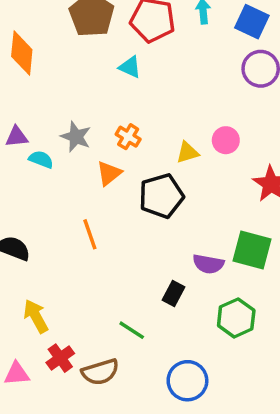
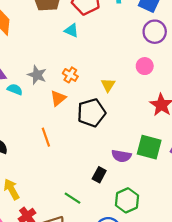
pink circle: (226, 140) -> (145, 66), moved
yellow triangle: (187, 152) -> (108, 85), turned -40
green hexagon: (236, 318) -> (127, 200), moved

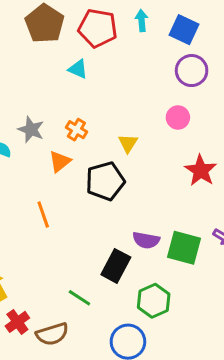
green square: (149, 147) -> (184, 248), moved
black rectangle: (99, 175) -> (116, 266), size x1.5

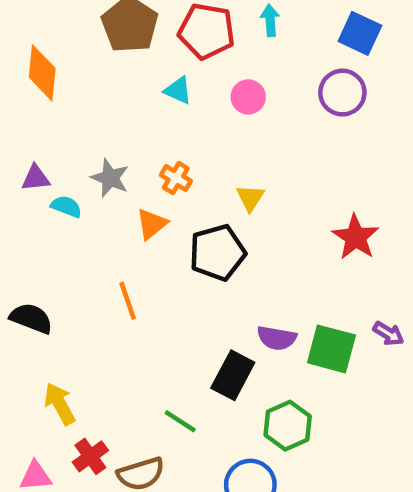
blue square: (184, 30) -> (360, 33), moved
pink circle: (178, 117) -> (248, 97), moved

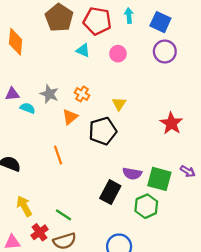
blue square: (360, 33) -> (160, 22), moved
green line: (180, 421) -> (63, 215), moved
green hexagon: (288, 426) -> (146, 206), moved

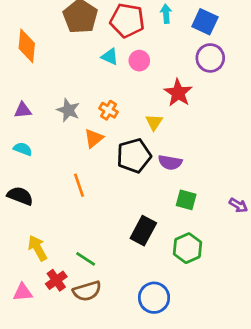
pink circle: (118, 54) -> (139, 61), moved
cyan semicircle: (28, 108) -> (23, 149), moved
red star: (171, 123) -> (178, 93), moved
purple semicircle: (132, 173) -> (170, 162), moved
green square: (159, 179) -> (186, 200), moved, size x0.7

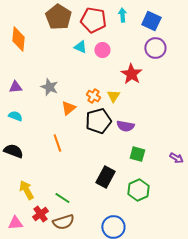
orange cross: (108, 110) -> (93, 96), moved

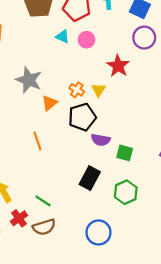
gray star: (49, 87) -> (29, 80), size x1.4
purple semicircle: (125, 126) -> (101, 140), moved

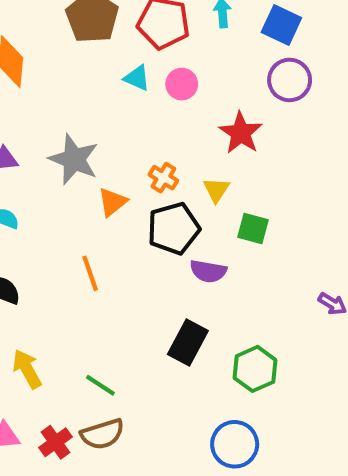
yellow triangle: (98, 90) -> (216, 190), moved
green square: (125, 153) -> (253, 229), moved
red cross: (19, 218) -> (56, 442), moved
blue circle: (98, 232) -> (235, 444), moved

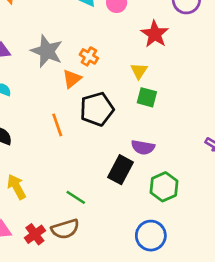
orange cross: (163, 178) -> (89, 56), moved
black pentagon: (174, 229) -> (97, 109), moved
green square: (253, 229) -> (147, 97), moved
purple semicircle: (208, 271) -> (143, 147), moved
green line: (100, 385) -> (76, 197), moved

